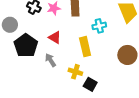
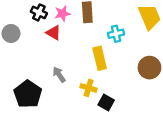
red triangle: (55, 37) -> (54, 33), moved
black pentagon: (26, 46) -> (28, 94), moved

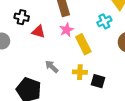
pink star: (62, 13) -> (67, 30), moved
cyan cross: (116, 34) -> (104, 21), moved

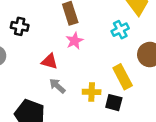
red triangle: (38, 32) -> (50, 61), moved
yellow rectangle: (83, 44) -> (123, 77), moved

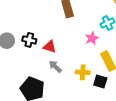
black cross: (20, 26) -> (29, 40), moved
pink star: (75, 41) -> (92, 38), moved

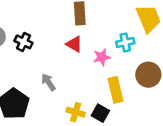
red triangle: (50, 47) -> (74, 44), moved
yellow cross: (83, 72) -> (76, 112), moved

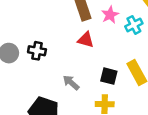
pink star: (102, 57) -> (110, 15), moved
black square: (100, 113) -> (109, 76), moved

